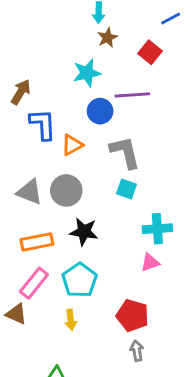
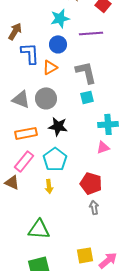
blue circle: (100, 111) -> (58, 44), moved
cyan square: (127, 189) -> (87, 97), turned -32

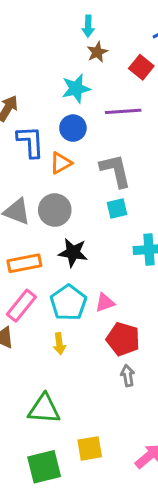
pink triangle: (103, 147) -> (105, 303), moved
yellow square: (85, 255) -> (90, 448), moved

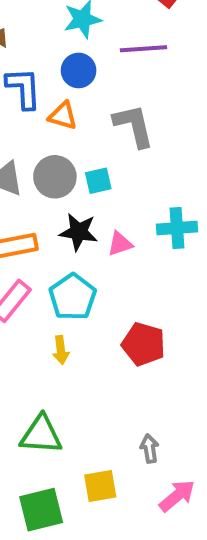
orange triangle: (61, 163) -> (63, 116), turned 45
cyan square: (117, 209) -> (98, 181), moved
pink triangle: (105, 303) -> (120, 244), moved
gray arrow: (128, 376) -> (149, 449), moved

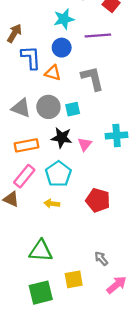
pink triangle: (120, 244) -> (85, 144), turned -32
yellow arrow: (61, 350) -> (52, 204), turned 104
gray arrow: (149, 449) -> (101, 259), turned -32

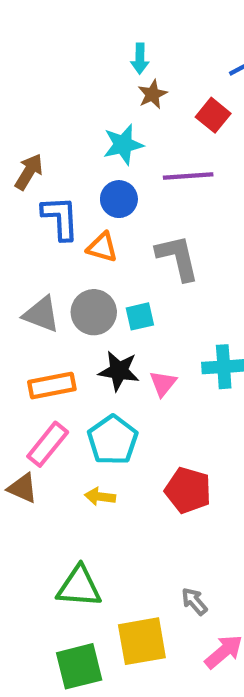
yellow square: (74, 279) -> (142, 641), size x1.4

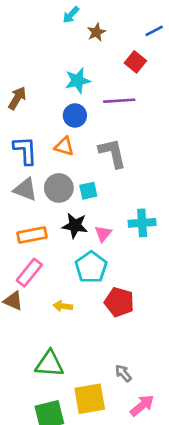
cyan arrow: (140, 59) -> (71, 15), moved, turned 42
brown star: (152, 94) -> (96, 32), moved
blue L-shape: (60, 218) -> (25, 150), moved
cyan pentagon: (113, 440) -> (91, 267), moved

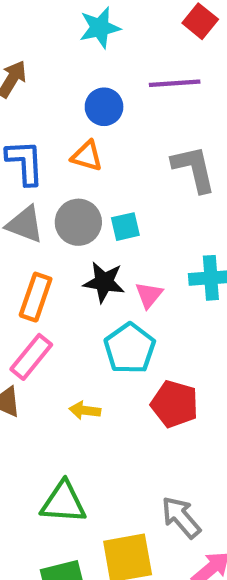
cyan star: (78, 81) -> (100, 28), moved
gray L-shape: (113, 153) -> (194, 169), moved
orange rectangle: (32, 235) -> (36, 297), turned -60
gray arrow: (123, 373) -> (181, 517), size x1.5

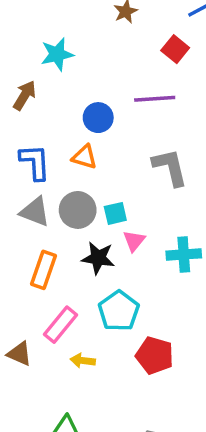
cyan star: (100, 28) -> (57, 54), moved
pink triangle: (149, 295) -> (134, 241), moved
pink rectangle: (31, 357) -> (61, 325), moved

